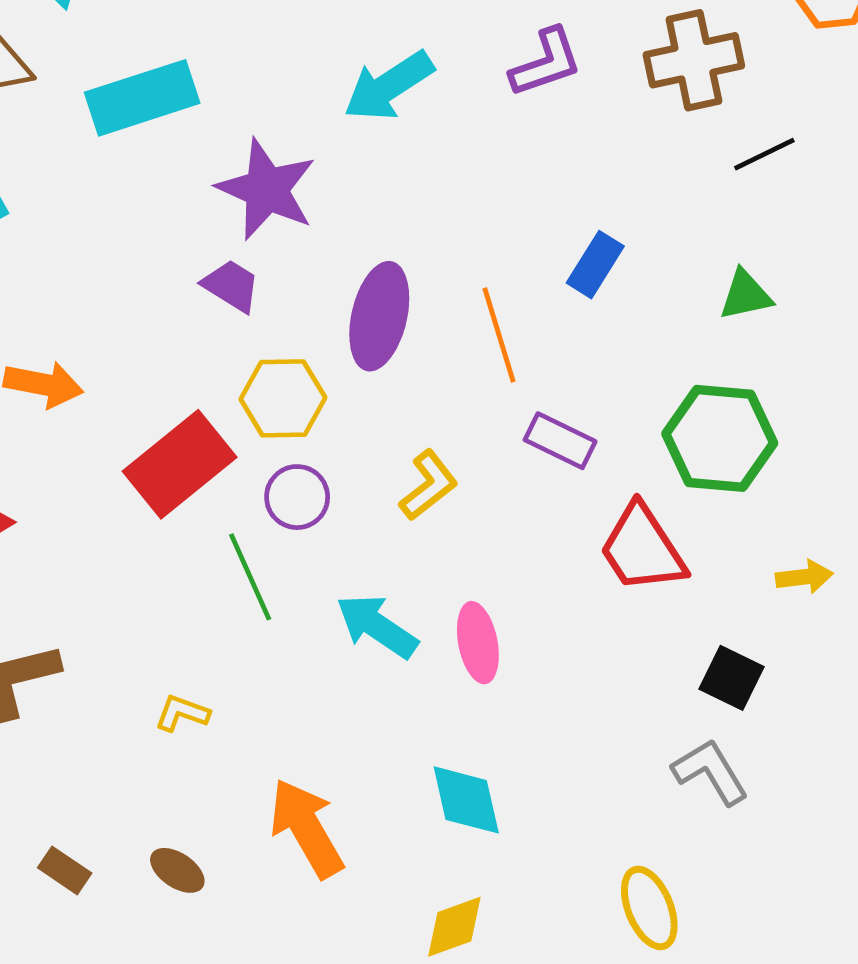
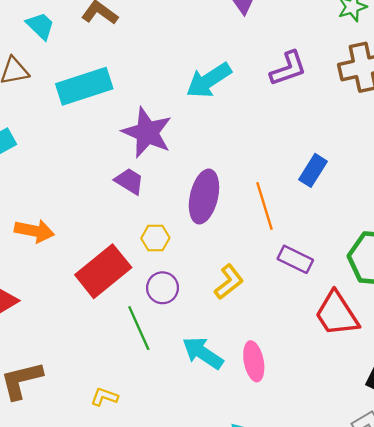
yellow hexagon: (283, 398) -> (155, 238), size x0.7

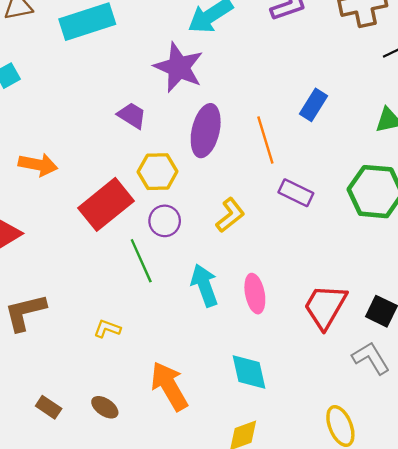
purple star: (147, 132) -> (179, 67), moved
yellow hexagon: (155, 238) -> (158, 172), size x1.4
red trapezoid: (337, 314) -> (325, 306), moved, turned 63
cyan arrow: (203, 353) -> (204, 285), turned 36

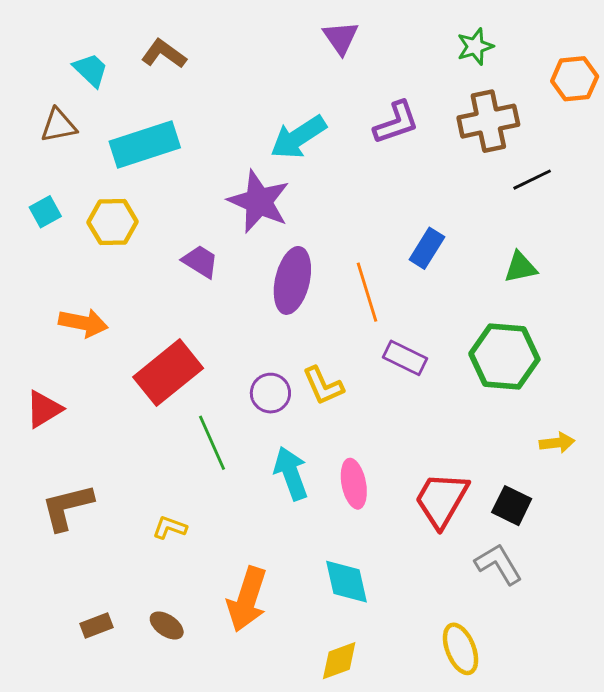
yellow hexagon: (158, 172) -> (113, 222), moved
yellow L-shape: (230, 215) -> (323, 386), turned 104
purple circle: (165, 221) -> (270, 393), moved
orange arrow: (169, 386) -> (247, 599), turned -132
brown rectangle: (49, 407) -> (96, 625), turned -55

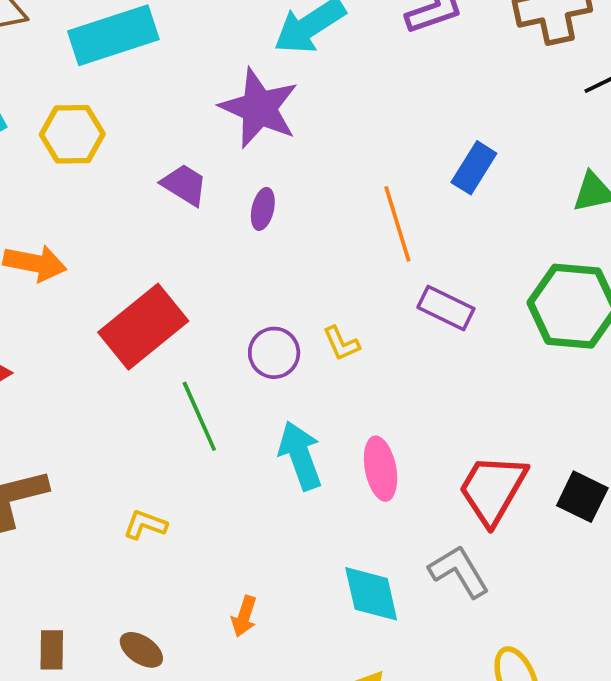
purple ellipse: (292, 280) -> (263, 209), moved, size x0.5
yellow L-shape: (323, 386) -> (341, 343), size x0.7
gray L-shape: (499, 564) -> (459, 571), moved
orange arrow: (247, 599) -> (244, 616), size x0.5
brown rectangle: (96, 625) -> (52, 650), turned -68

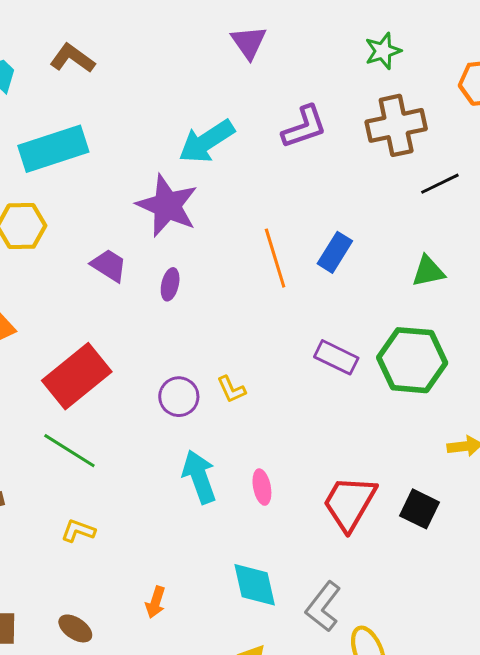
orange line: (397, 224) -> (275, 258), moved
purple rectangle: (446, 308) -> (336, 357), moved
green line: (199, 416) -> (69, 451), moved, turned -34
pink ellipse: (381, 469) -> (262, 487), size x0.7
gray L-shape: (459, 571) -> (323, 607), moved, turned -111

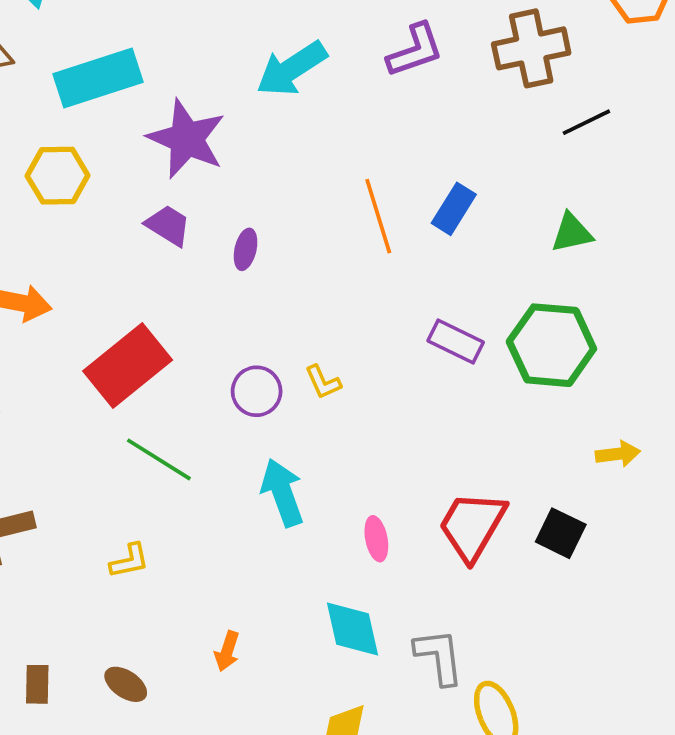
purple star: (167, 206) -> (187, 139), moved
green line: (69, 451) -> (159, 459), moved
pink ellipse: (262, 487) -> (376, 539), moved
yellow L-shape: (78, 531) -> (129, 561), turned 148
gray L-shape: (323, 607) -> (439, 657), turned 135

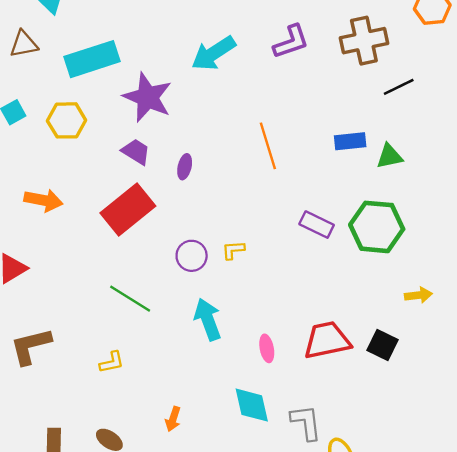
blue rectangle: (454, 209) -> (350, 141), moved, turned 52
red rectangle: (128, 365) -> (128, 210), moved
yellow L-shape: (323, 382) -> (233, 250), turned 110
red trapezoid: (472, 526) -> (327, 340), turned 48

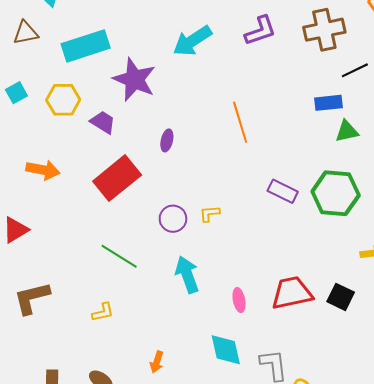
blue rectangle: (350, 141) -> (328, 103), moved
purple trapezoid: (136, 152) -> (103, 122), moved

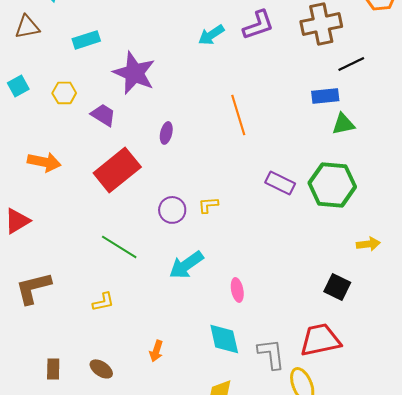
cyan arrow: (192, 41) -> (211, 35), moved, size x0.7
cyan rectangle: (86, 46) -> (86, 40), size x0.6
yellow hexagon: (63, 100) -> (64, 93), size x0.7
cyan arrow: (187, 275) -> (186, 265), turned -105
red trapezoid: (292, 293) -> (320, 340), moved

